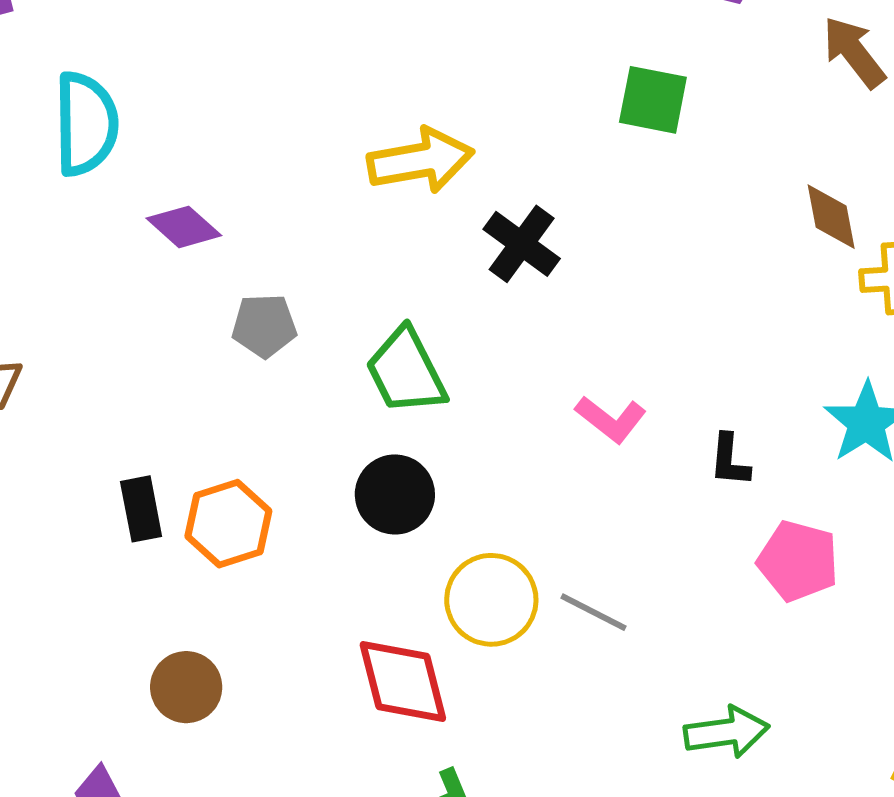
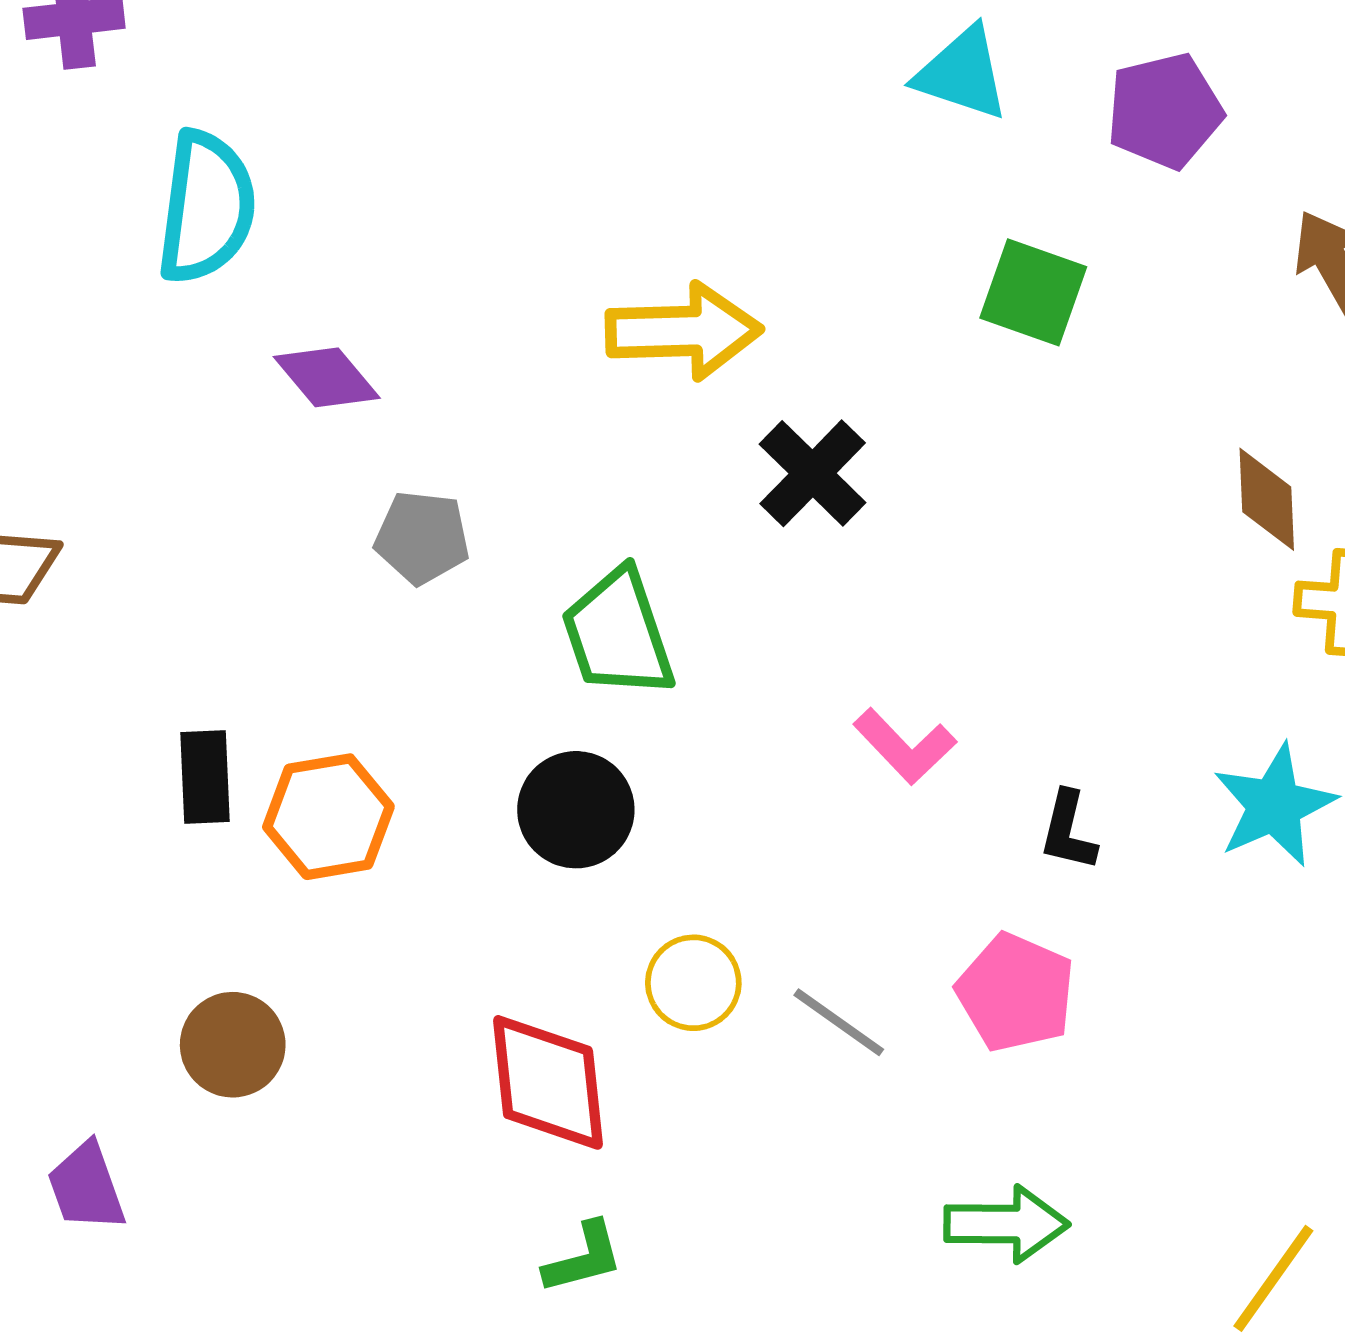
pink pentagon: (798, 561) -> (1016, 993), moved
yellow circle: (491, 600) -> (693, 983), size x0.7

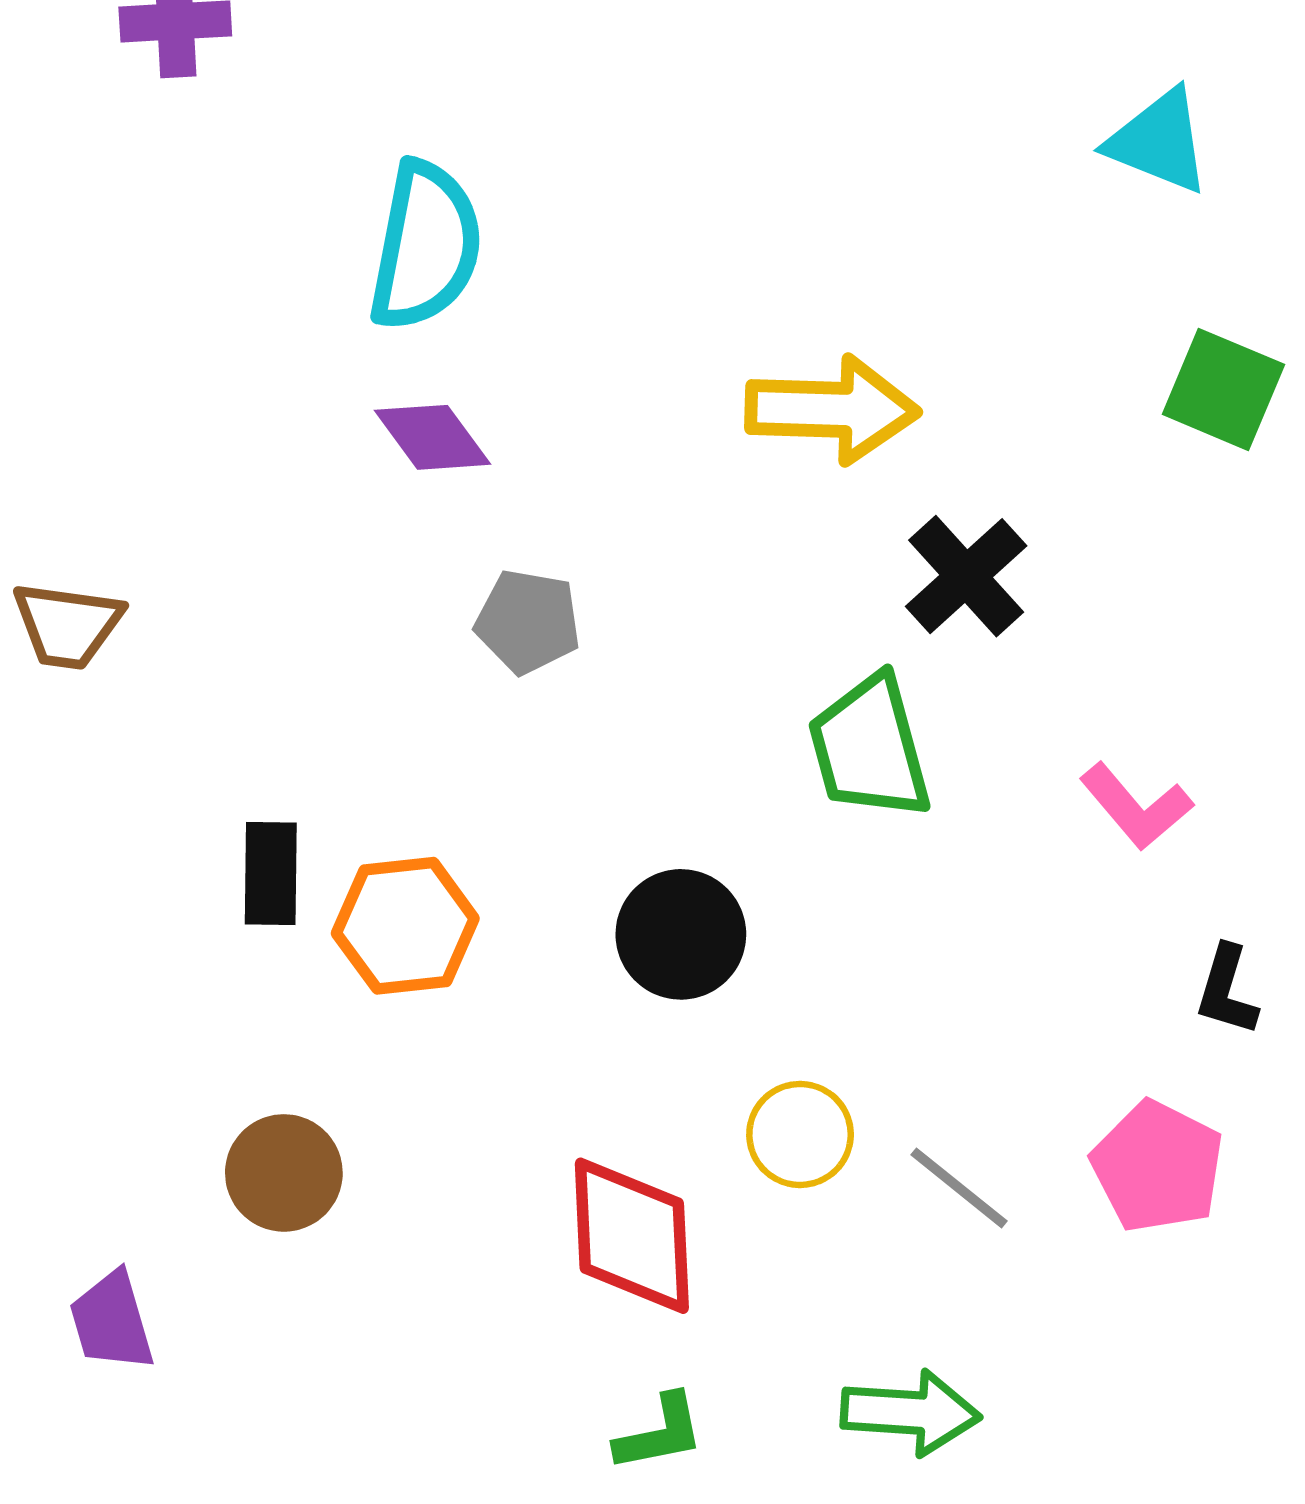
cyan semicircle: (206, 207) -> (426, 246), moved
green trapezoid: (618, 634) -> (870, 748), moved
pink L-shape: (905, 746) -> (1136, 806), moved
green arrow: (1006, 1224) -> (911, 1413), moved

